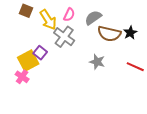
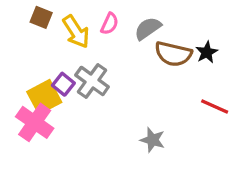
gray cross: (64, 37) -> (92, 81), moved
gray star: (97, 62) -> (153, 140), moved
pink cross: (22, 77) -> (35, 122), size x1.6

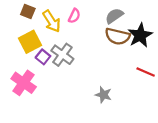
gray semicircle: (148, 28) -> (114, 16), moved
black star: (207, 52) -> (140, 35), size x1.6
yellow square: (44, 97) -> (30, 42), moved

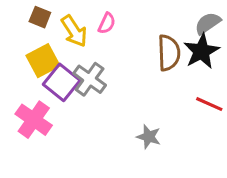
gray semicircle: (114, 16) -> (208, 23), moved
brown semicircle: (117, 36) -> (169, 53), turned -105
purple square: (43, 57) -> (62, 82), size x1.6

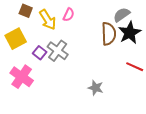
gray semicircle: (208, 23) -> (122, 15), moved
yellow square: (43, 61) -> (16, 39), moved
purple square: (62, 82) -> (40, 53), size x0.6

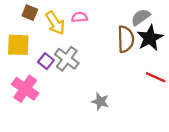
pink semicircle: (69, 15) -> (79, 17), turned -120
yellow square: (16, 39) -> (18, 45), turned 30
gray star: (96, 88) -> (100, 101), moved

